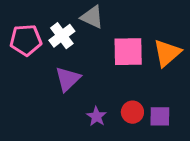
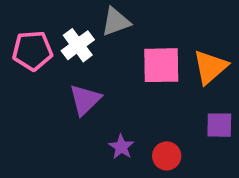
gray triangle: (92, 17) -> (116, 22), turned -45
red circle: (132, 112) -> (167, 156), moved
purple square: (160, 116) -> (219, 125), moved

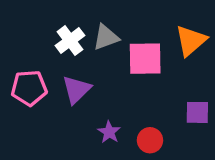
gray triangle: (116, 22) -> (106, 37), moved
pink pentagon: (32, 51) -> (29, 88), moved
orange triangle: (210, 67) -> (191, 41), moved

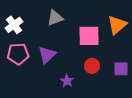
gray triangle: (106, 37) -> (55, 18), moved
white cross: (70, 41) -> (14, 25), moved
red circle: (150, 140) -> (92, 66), moved

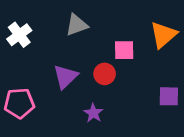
pink square: (89, 36) -> (124, 50), size x0.7
pink pentagon: (18, 54) -> (19, 103), moved
red circle: (92, 66) -> (105, 74), moved

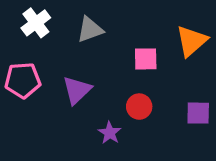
white cross: (19, 35) -> (36, 23), moved
red circle: (105, 74) -> (139, 107), moved
pink pentagon: (19, 103) -> (23, 80), moved

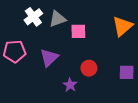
white cross: (36, 23) -> (33, 17), moved
pink square: (146, 59) -> (78, 31), moved

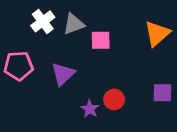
red circle: (89, 68) -> (114, 99), moved

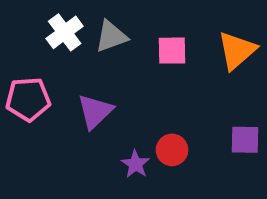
pink square: (101, 40) -> (172, 51), moved

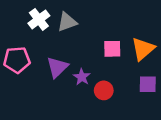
pink square: (172, 51) -> (112, 49), moved
orange triangle: (237, 51) -> (143, 49), moved
purple star: (136, 164) -> (82, 77), moved

